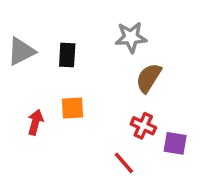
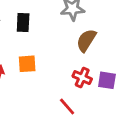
purple square: (175, 143) -> (107, 80), moved

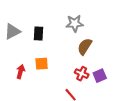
purple square: (107, 80) -> (100, 76), turned -32

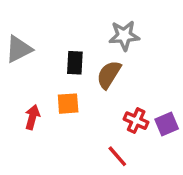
black rectangle: (39, 33) -> (75, 63), moved
brown semicircle: (85, 47) -> (109, 75), moved

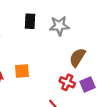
black rectangle: (75, 63) -> (30, 21), moved
brown semicircle: (109, 75) -> (77, 57), moved

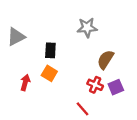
black rectangle: (30, 21) -> (50, 50), moved
orange square: (22, 71) -> (49, 73), turned 35

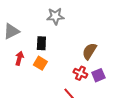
gray star: (87, 28) -> (55, 16), moved
red arrow: (25, 83) -> (19, 58), moved

